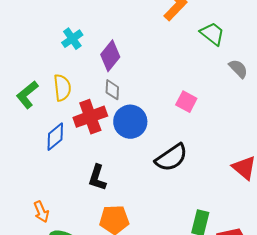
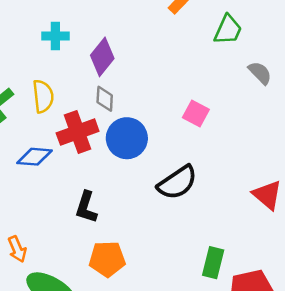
green trapezoid: (212, 34) -> (228, 30), turned 76
cyan cross: (72, 39) -> (55, 36), turned 35
blue diamond: (55, 137) -> (34, 157), turned 44

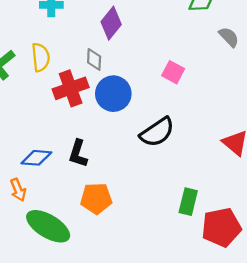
purple diamond: (102, 57) -> (111, 23), moved
blue diamond: (34, 157) -> (36, 158), moved

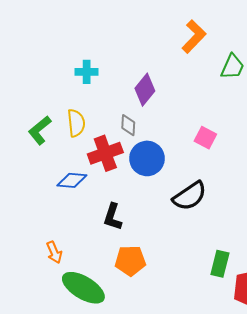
blue diamond: (36, 158) -> (72, 180), moved

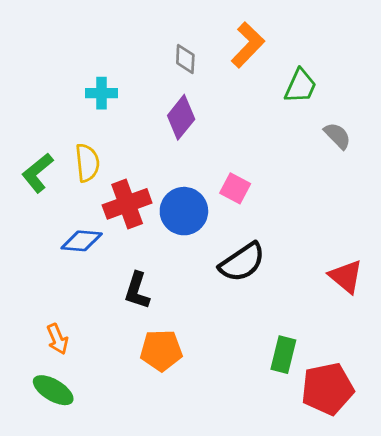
gray diamond: (128, 125) -> (185, 59), moved
pink square: (205, 138) -> (235, 188), moved
green ellipse: (83, 288) -> (53, 390), moved, size x0.7

